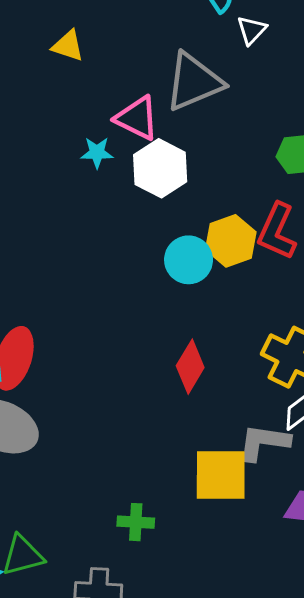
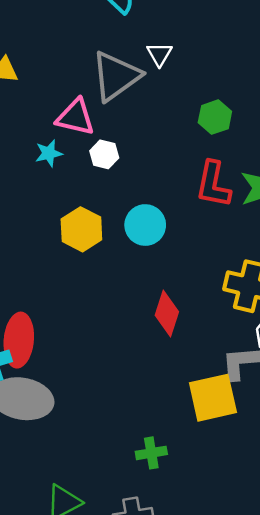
white triangle: (252, 30) -> (159, 54), moved
white hexagon: (160, 168) -> (104, 154), size x0.6
yellow hexagon: (231, 241) -> (81, 229), moved

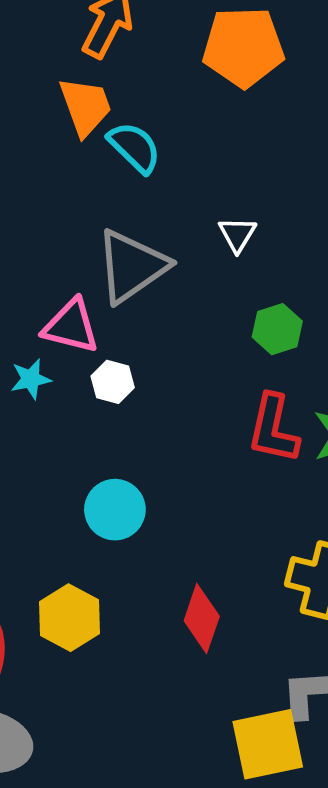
white triangle: (159, 54) -> (237, 234), moved
cyan circle: (145, 225) -> (115, 510), moved
yellow hexagon: (81, 229) -> (70, 618), moved

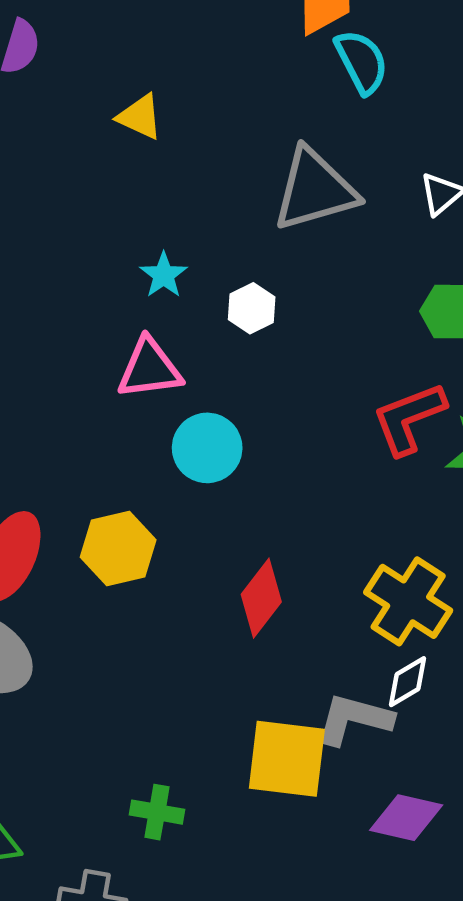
pink triangle: (71, 326) -> (149, 369), moved, turned -40
cyan star: (31, 379) -> (164, 275), turned 30
red L-shape: (273, 429) -> (409, 418), turned 38

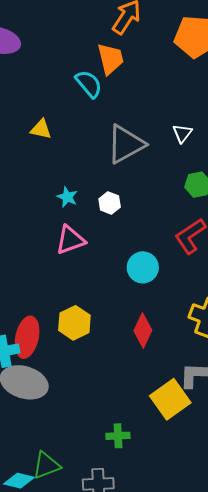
cyan semicircle: (362, 62) -> (89, 84), moved
cyan circle: (207, 448) -> (143, 267), moved
yellow square: (287, 759) -> (170, 399), turned -30

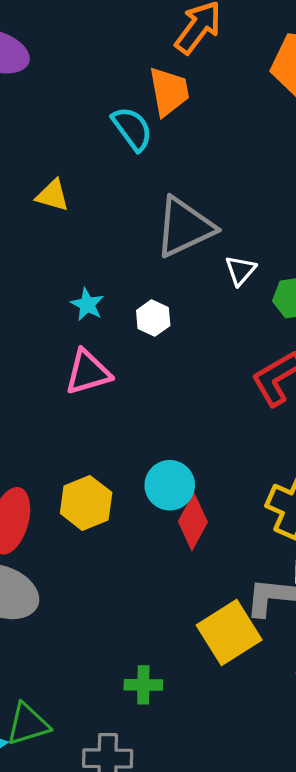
white triangle: (182, 133) -> (240, 270), moved
cyan circle: (143, 267) -> (170, 485), moved

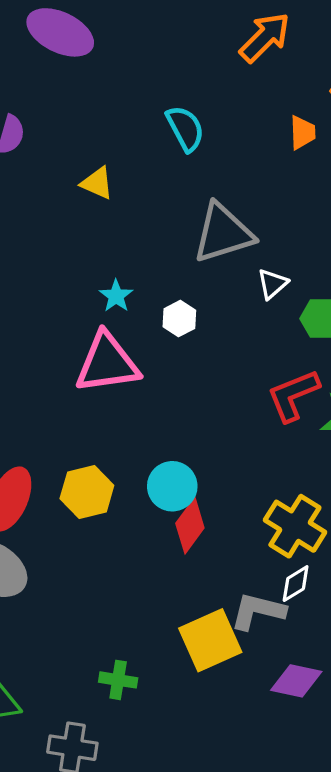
orange trapezoid: (169, 91) -> (302, 132), moved, size x0.7
pink triangle: (88, 372) -> (107, 363), size x1.4

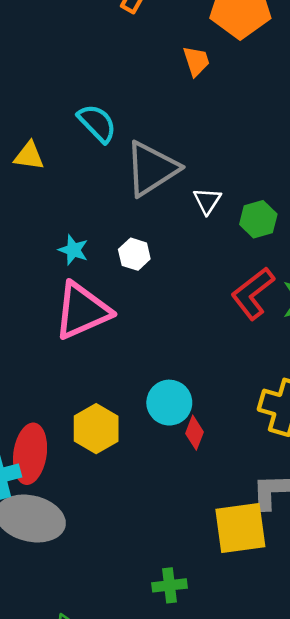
cyan semicircle: (185, 128) -> (97, 123), moved
red diamond: (190, 526) -> (195, 433), size x0.7
yellow square: (210, 640) -> (240, 528), turned 32

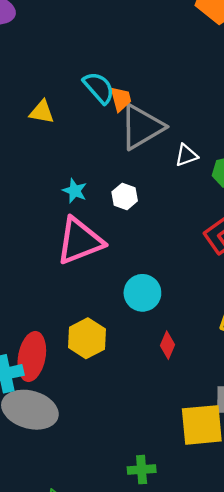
orange trapezoid: (196, 61) -> (121, 99), moved
white triangle: (207, 201) -> (186, 155), turned 35
cyan circle: (169, 403) -> (142, 293), moved

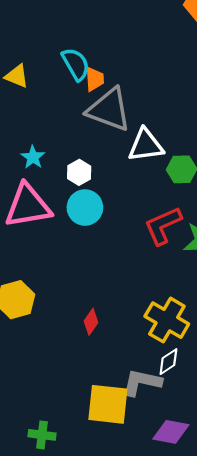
gray triangle: (142, 127) -> (109, 110), turned 39
white triangle: (186, 155) -> (146, 145), size x1.6
cyan circle: (142, 293) -> (85, 208), moved

